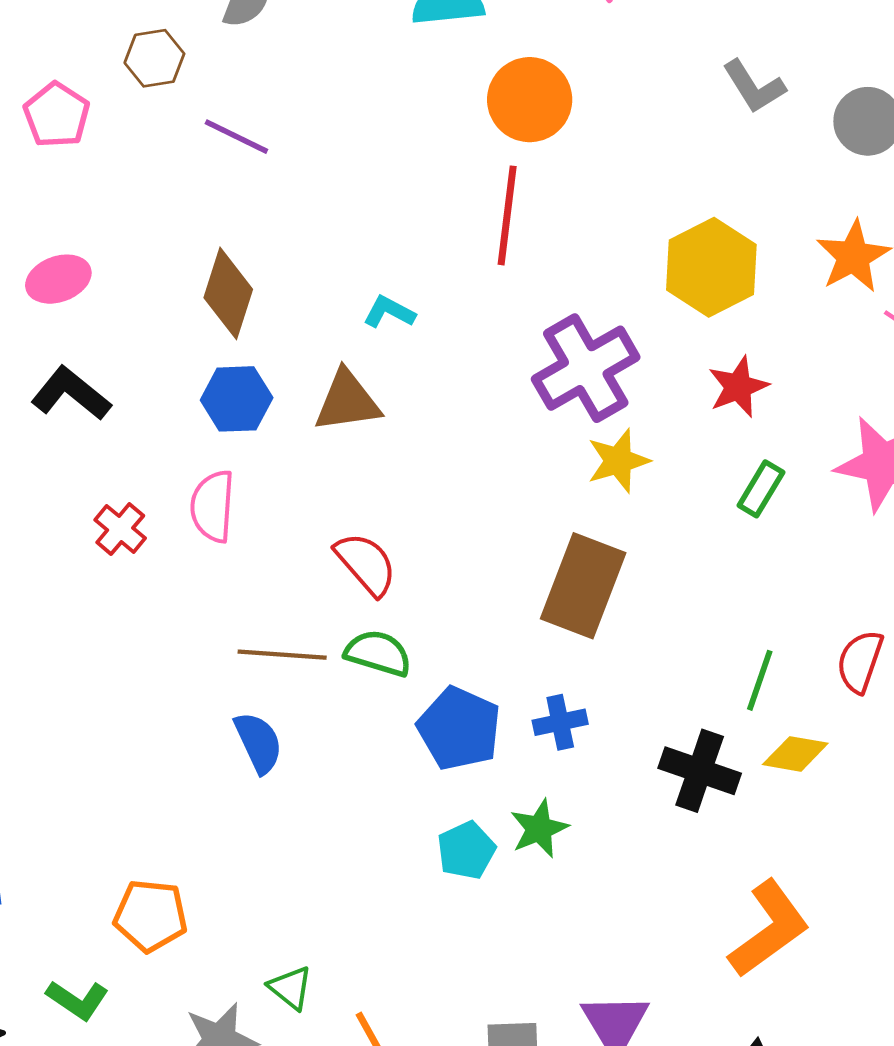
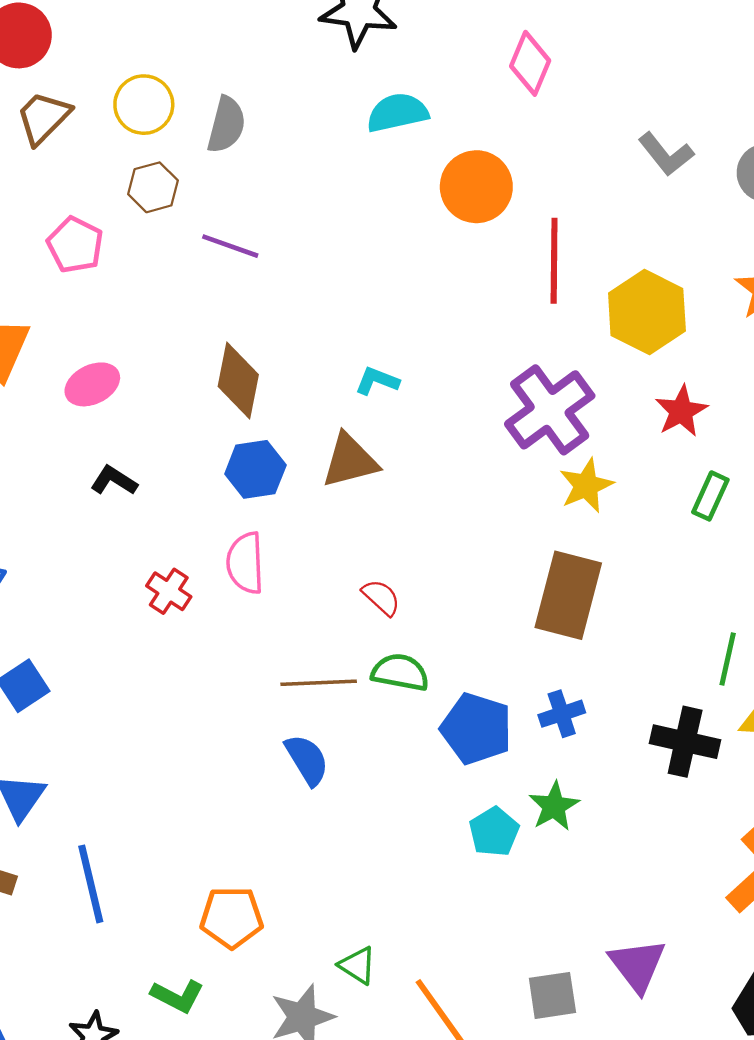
red line: (507, 215) -> (554, 261), moved
black L-shape: (71, 393) -> (114, 481), size x0.7
red semicircle: (366, 564) -> (381, 597), size x0.7

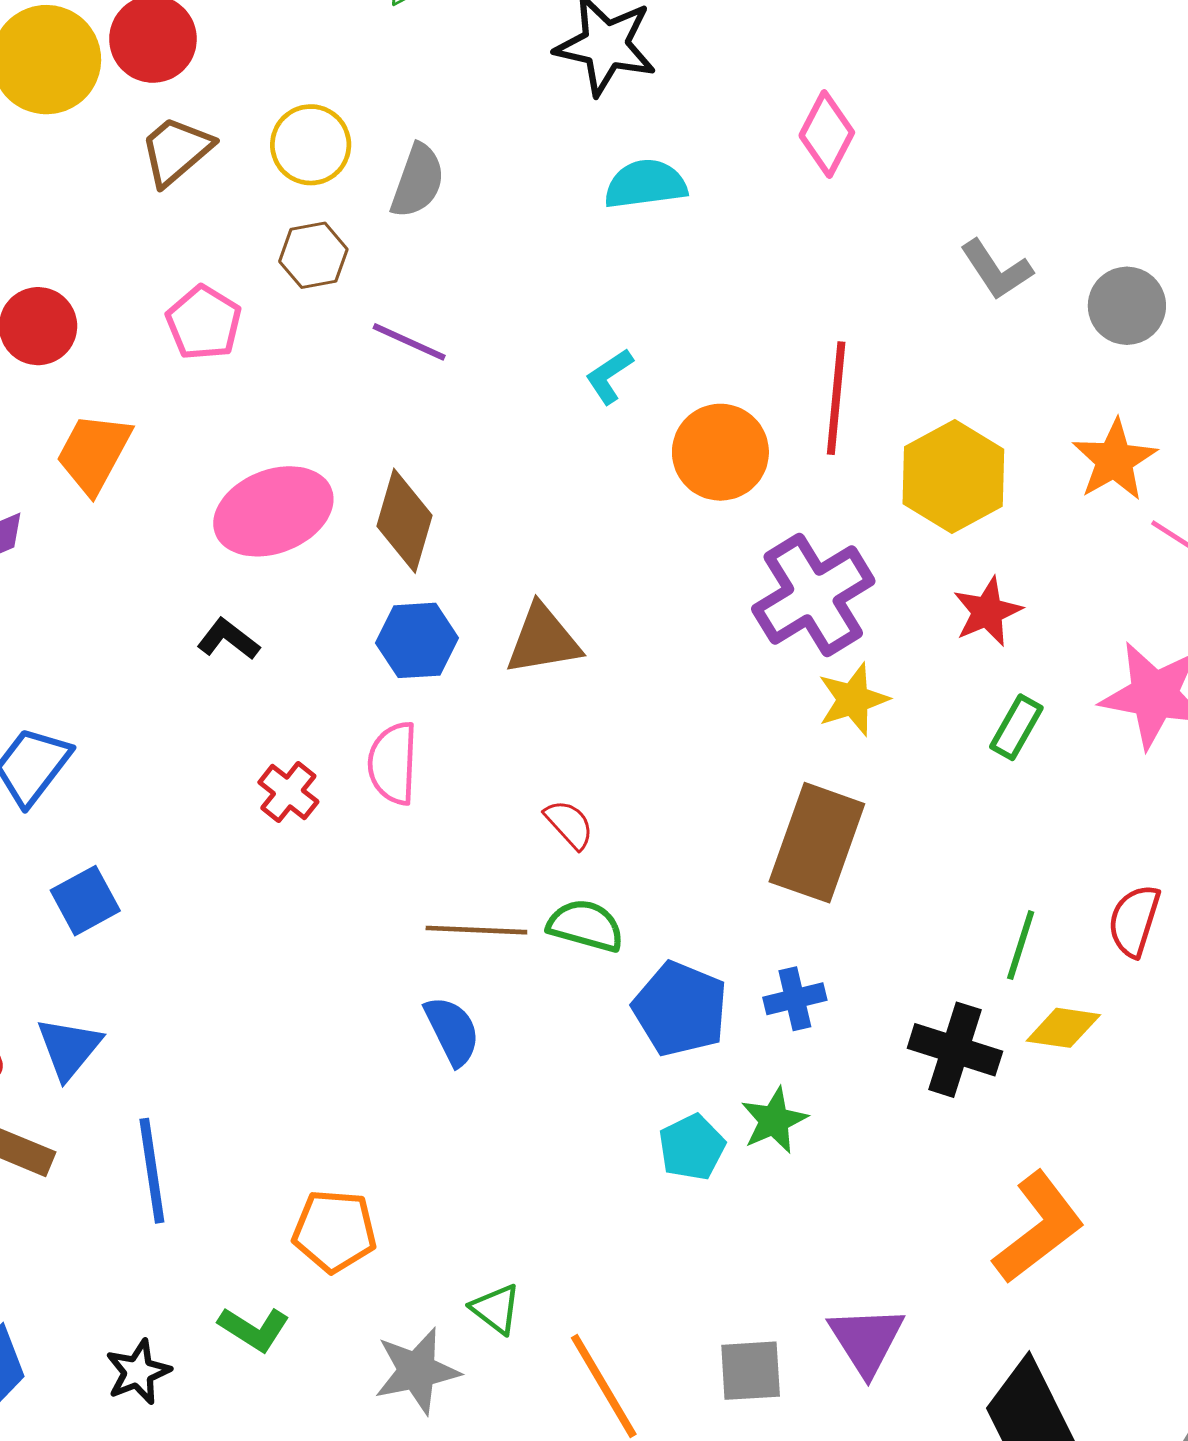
orange circle: (476, 187) -> (720, 452), moved
cyan L-shape: (377, 381) -> (609, 376), moved, turned -60
pink ellipse: (92, 384) -> (273, 511), moved, size x1.6

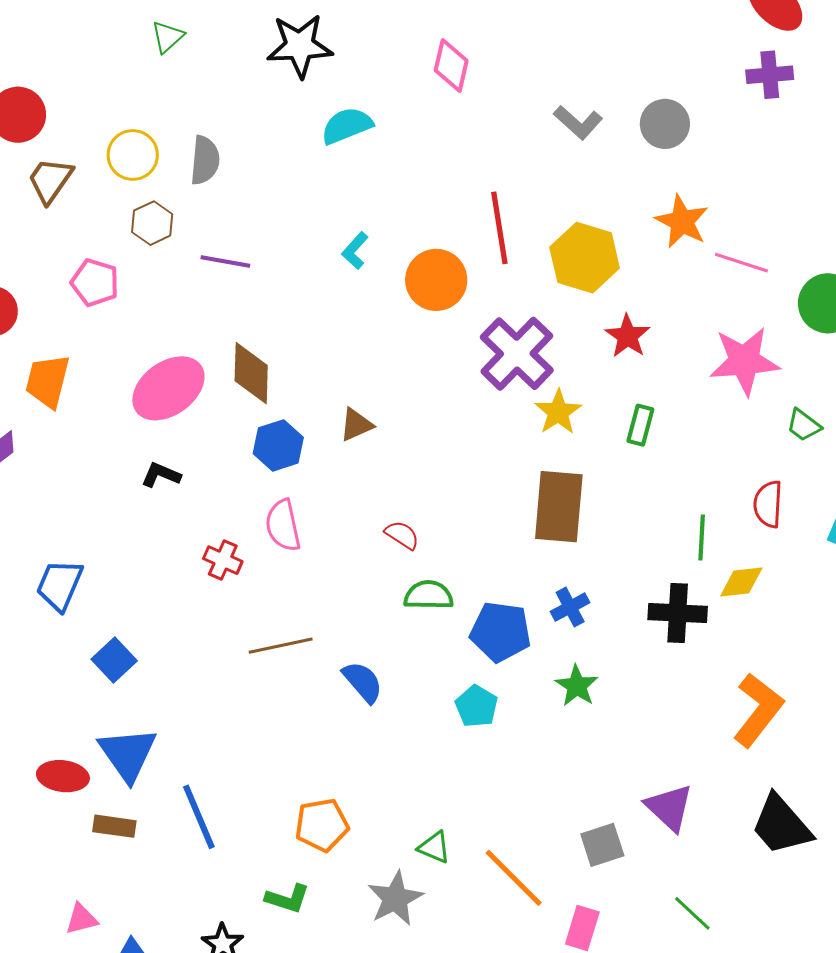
brown triangle: (543, 640) -> (356, 425), size x0.7
green rectangle: (1016, 727) -> (640, 425), moved
brown line: (476, 930) -> (281, 646), moved
blue triangle: (69, 1048) -> (128, 754), size x1.4
cyan pentagon: (692, 1147) -> (476, 706), moved

